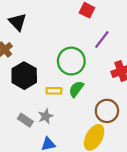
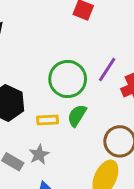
purple line: (102, 39) -> (107, 70), moved

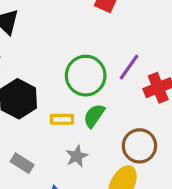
gray star: (39, 154) -> (77, 156), moved

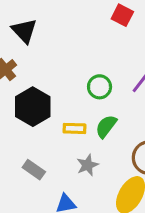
green circle: (86, 76) -> (100, 87), size x0.6

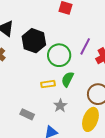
green circle: (100, 87) -> (59, 55), size x1.5
black hexagon: (33, 107) -> (34, 41), moved

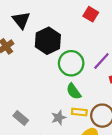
green semicircle: (68, 79) -> (74, 91), turned -77
yellow rectangle: (48, 84) -> (79, 112), moved

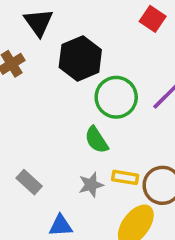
green semicircle: (74, 91) -> (96, 140), moved

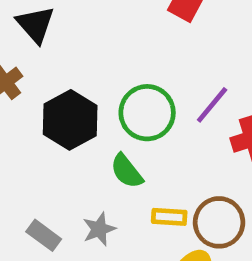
black hexagon: (80, 58) -> (70, 120), moved
gray star: (91, 185) -> (99, 229), moved

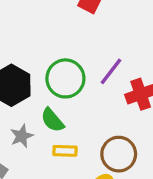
yellow rectangle: (169, 217) -> (65, 151), moved
gray star: (99, 229) -> (22, 136), moved

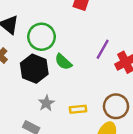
green circle: (65, 78) -> (41, 37), moved
green semicircle: (52, 120) -> (63, 62), moved

